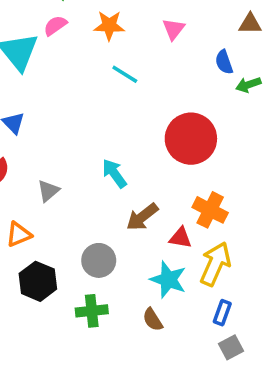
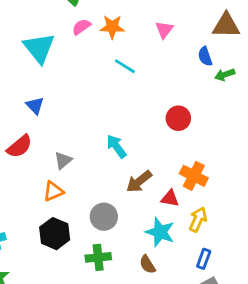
brown triangle: (250, 24) -> (226, 25), size x1.5
pink semicircle: (55, 26) -> (81, 27), moved
red circle: (191, 139) -> (178, 118), size x0.6
orange triangle: (19, 234) -> (53, 191), moved
yellow arrow: (215, 264) -> (198, 219), size x0.7

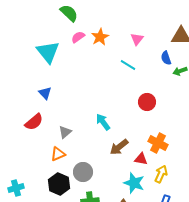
orange star: (112, 27) -> (100, 37), turned -30
cyan line: (125, 66) -> (128, 65), moved
gray circle: (104, 217) -> (83, 172), moved

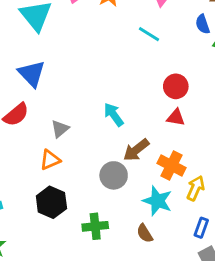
blue triangle: (45, 93) -> (32, 74), size x1.5
orange cross: (158, 143) -> (172, 166), moved
red triangle: (141, 159) -> (176, 117), moved
gray circle: (83, 172) -> (114, 175), moved

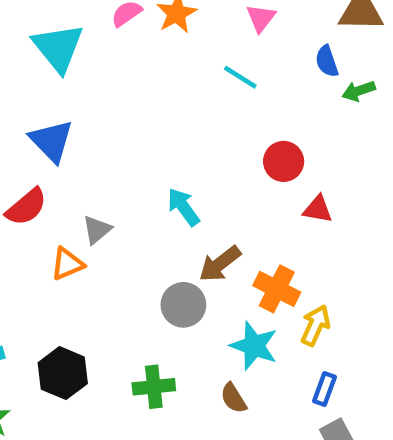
red triangle: (176, 117) -> (318, 209), moved
orange triangle: (50, 160) -> (67, 264), moved
black hexagon: (51, 202) -> (63, 373), moved

